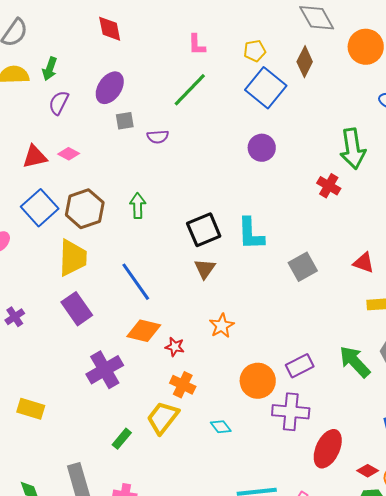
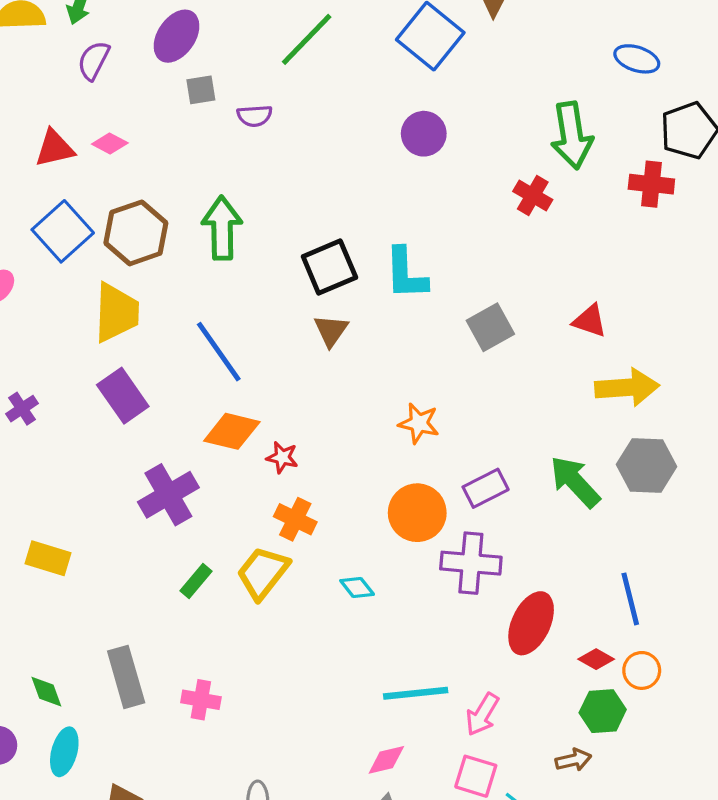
green arrow: (138, 206) -> (222, 228), size x1.5
orange star: (222, 326) -> (419, 423), moved, turned -30
green rectangle: (122, 439) -> (196, 581), moved

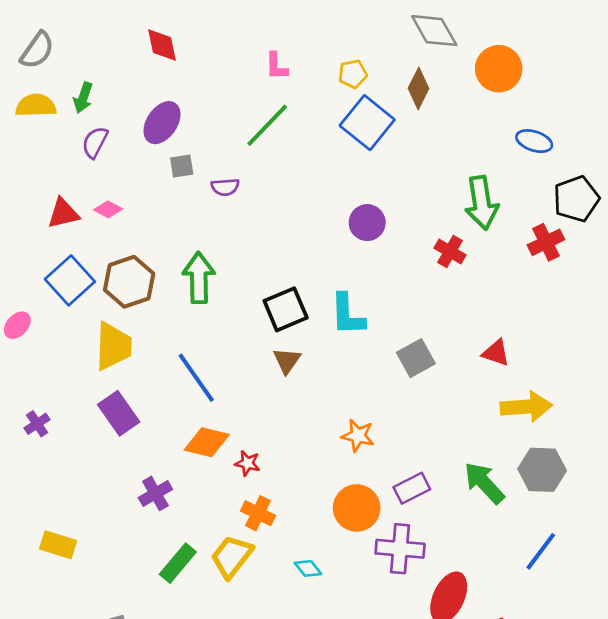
purple circle: (424, 134) -> (367, 223), moved
red cross: (651, 184) -> (546, 242), turned -32
purple cross: (168, 495) -> (155, 493), size x0.7
green rectangle: (196, 581) -> (178, 563), size x1.4
blue line: (630, 599) -> (541, 551), moved, turned 51

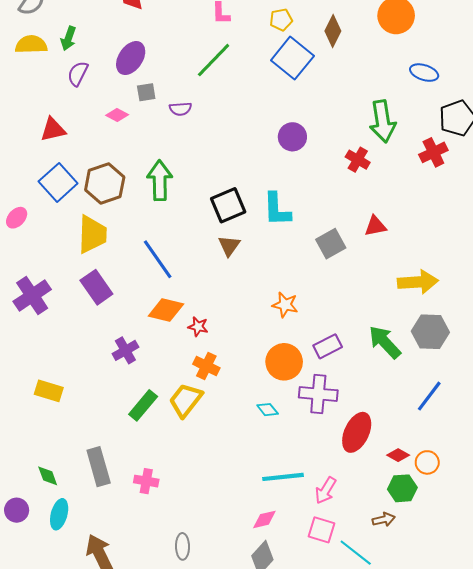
pink diamond: (108, 209) -> (117, 115), moved
red triangle: (496, 353) -> (375, 226), moved, turned -30
purple cross: (37, 424) -> (32, 295), size x1.8
cyan diamond: (308, 568) -> (268, 410), moved

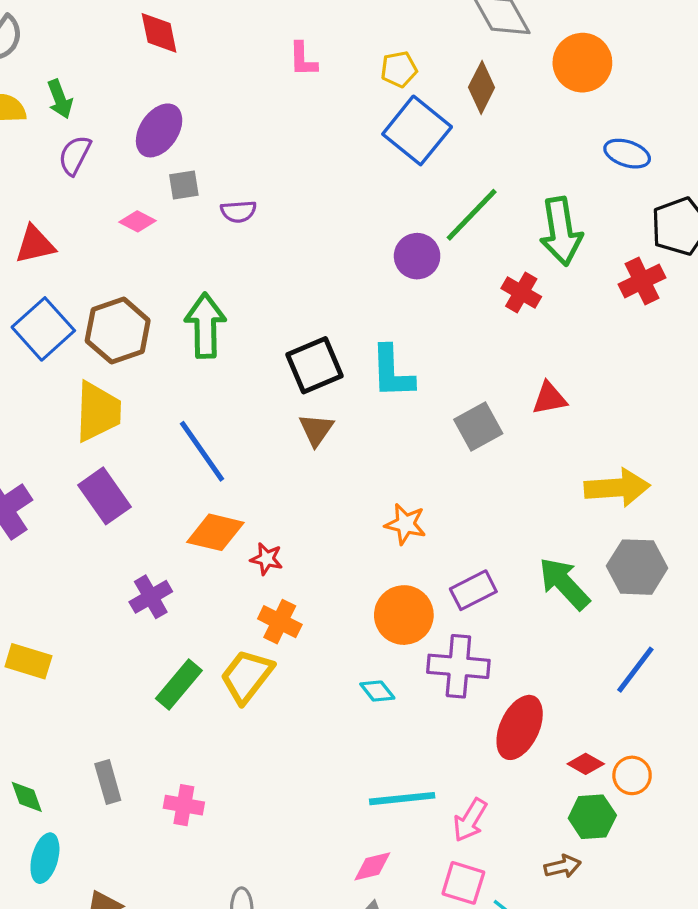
green arrow: (68, 38) -> (60, 99), turned -40
green line: (214, 60) -> (472, 215), moved
gray rectangle: (99, 467) -> (108, 782), size x0.7

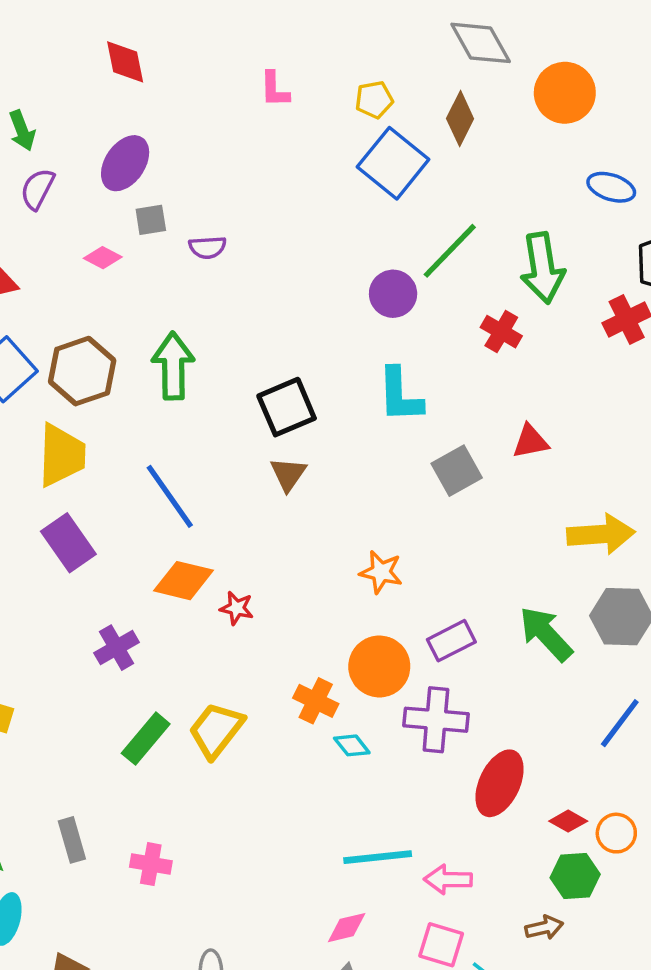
cyan L-shape: (392, 372) -> (400, 395), moved
orange cross: (280, 622) -> (316, 701), moved
pink arrow: (470, 820) -> (448, 879), turned 60

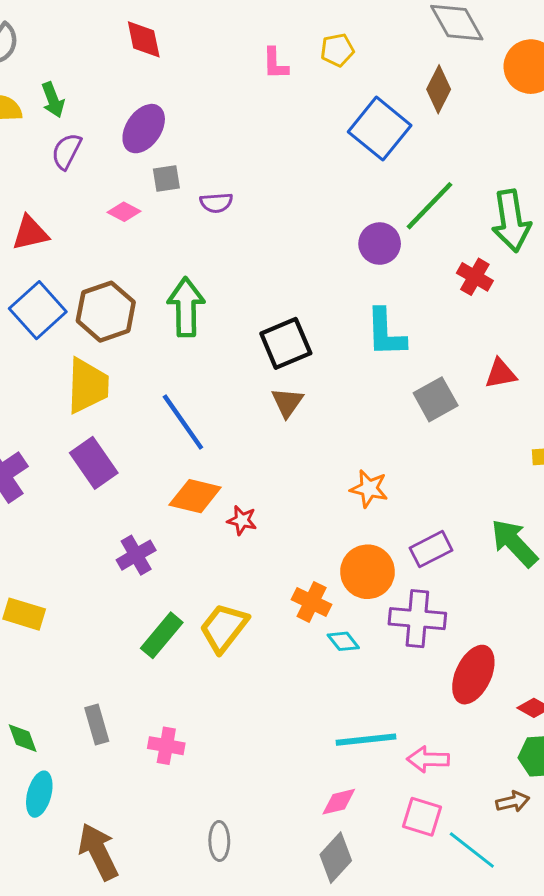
yellow pentagon: (374, 100) -> (337, 50), moved

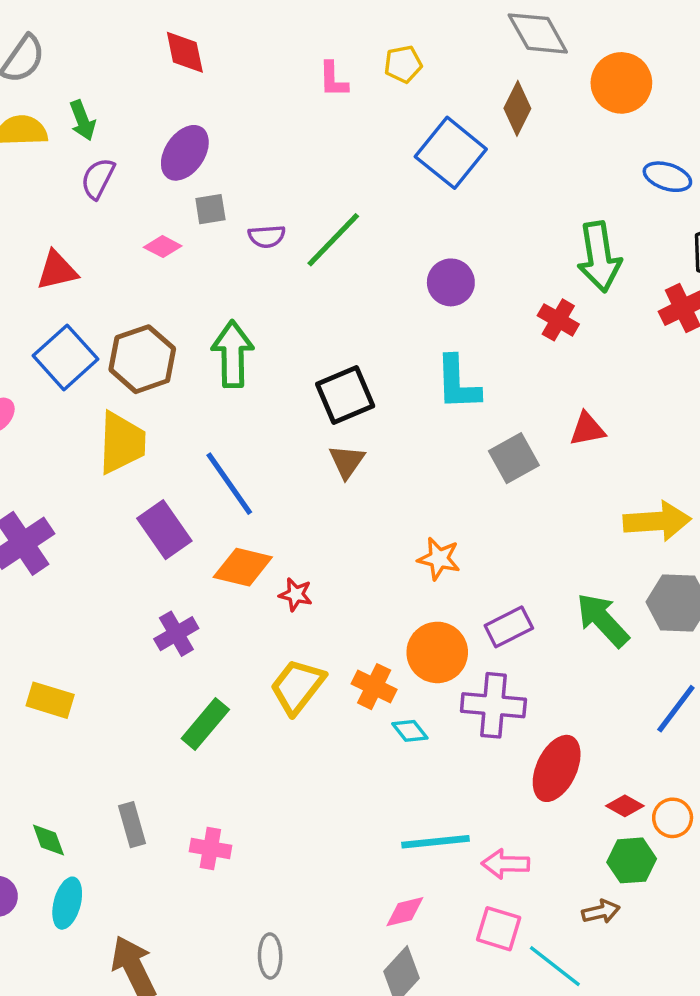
green line: (430, 206) -> (333, 240), moved
purple rectangle: (94, 463) -> (164, 530), moved
yellow trapezoid: (224, 628) -> (297, 687), moved

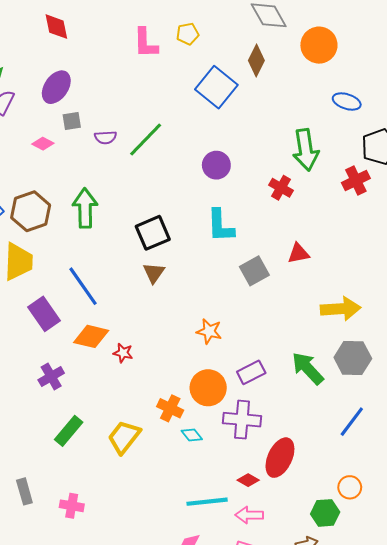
pink L-shape: (333, 79) -> (146, 43), size x1.4
yellow trapezoid: (297, 687) -> (124, 437), moved
red diamond: (625, 806) -> (248, 480), moved

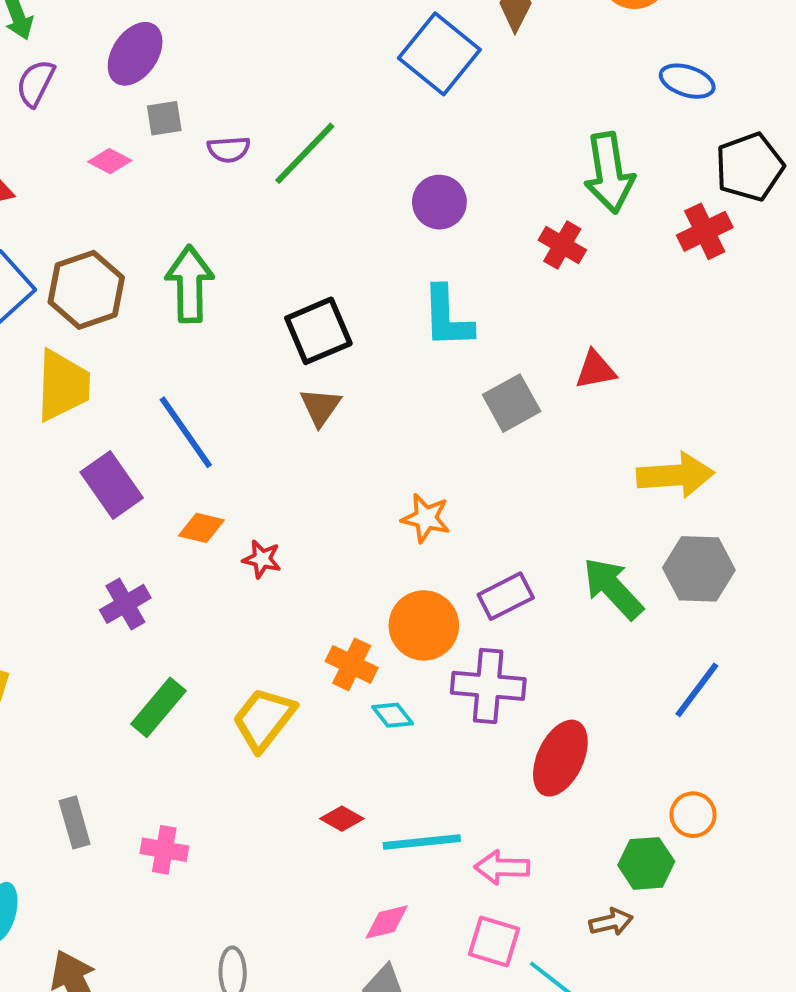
orange diamond: (91, 336) -> (201, 528), size x0.7
red diamond: (248, 480) -> (342, 819), moved

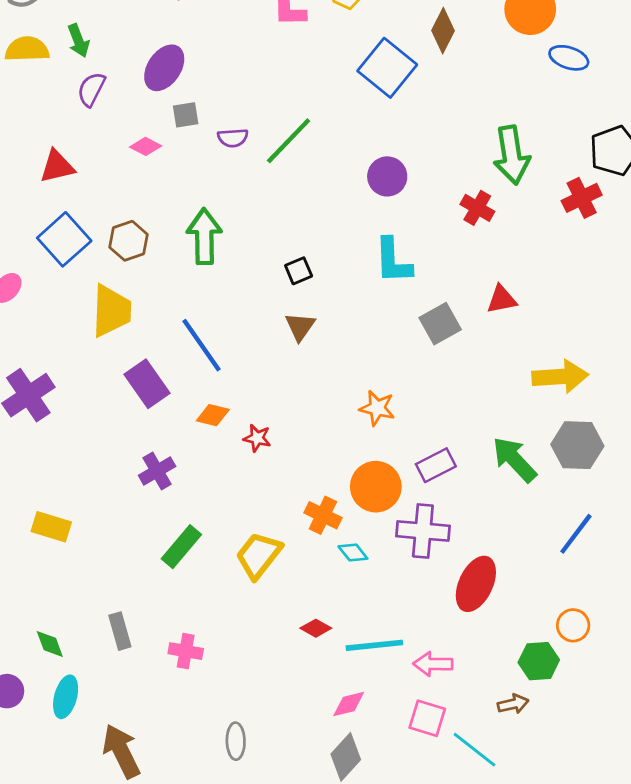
blue ellipse: (687, 81) -> (569, 58), moved
brown hexagon: (86, 290) -> (128, 241), size x0.7
black square: (318, 331) -> (299, 271), size x0.6

